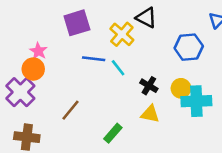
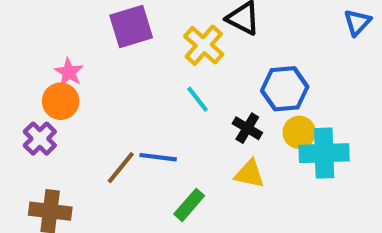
blue hexagon: (189, 47) -> (285, 89), moved
blue line: (94, 59) -> (158, 157), moved
purple cross: (20, 92) -> (40, 139), size x0.7

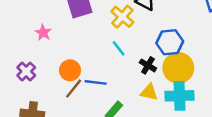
orange circle: (61, 101) -> (70, 70), moved
yellow circle: (299, 132) -> (178, 68), size x1.6
cyan cross: (324, 153) -> (180, 96), moved

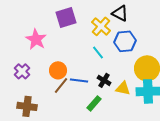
pink star: (43, 33) -> (36, 39), size x1.5
blue hexagon: (170, 42) -> (125, 41), moved
black cross: (148, 65) -> (104, 80), moved

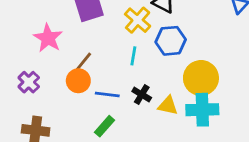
cyan line: (98, 52) -> (133, 56), turned 48
brown line: (61, 85) -> (82, 63), moved
green rectangle: (94, 103) -> (104, 126), moved

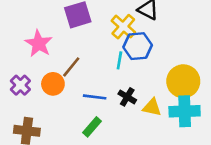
blue hexagon: (171, 41) -> (138, 46), moved
orange circle: (78, 81) -> (53, 84), moved

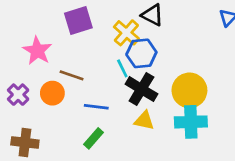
cyan line: (119, 60) -> (122, 68), turned -36
brown line: (71, 67) -> (72, 75), turned 70
black cross: (127, 97) -> (141, 89), moved, size x1.6
yellow triangle: (152, 107) -> (144, 121), moved

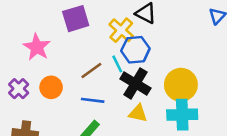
brown line: (72, 75) -> (91, 70), moved, turned -55

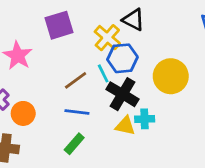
yellow circle: (181, 85) -> (171, 76), moved
orange circle: (51, 87) -> (23, 113), moved
cyan cross: (182, 115) -> (145, 119), moved, size x0.6

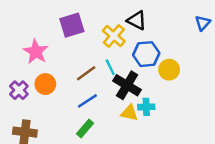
blue hexagon: (122, 58) -> (146, 54), moved
yellow circle: (171, 76) -> (169, 70), size x0.7
blue line: (77, 112) -> (87, 101), turned -40
orange circle: (23, 113) -> (45, 84), moved

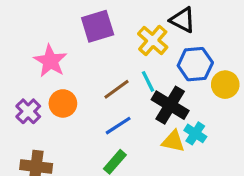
cyan cross: (146, 107) -> (195, 133), turned 35

